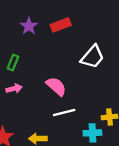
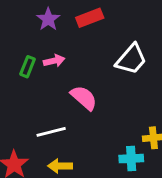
pink arrow: (14, 89) -> (54, 61), moved
white line: (64, 112) -> (51, 132), moved

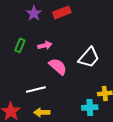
white trapezoid: (131, 59) -> (89, 57), moved
pink arrow: (54, 61) -> (45, 45), moved

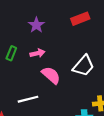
red rectangle: (62, 12) -> (80, 19), moved
purple star: (34, 13) -> (36, 25), moved

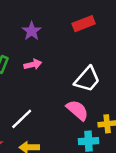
pink semicircle: (51, 75) -> (77, 110), moved
white line: (28, 99) -> (22, 119), turned -30

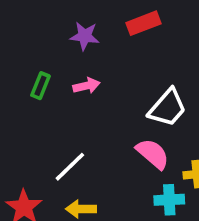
red rectangle: (84, 24) -> (144, 23), moved
purple star: (32, 31) -> (85, 36), turned -30

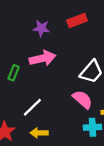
green rectangle: (40, 86) -> (14, 73), moved
pink arrow: (86, 86) -> (42, 58), size x1.6

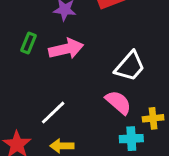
green rectangle: (14, 73) -> (28, 43), moved

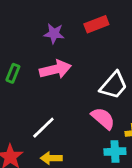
green rectangle: (28, 43) -> (13, 73), moved

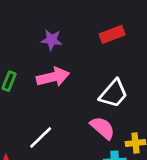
red rectangle: (96, 24) -> (112, 34), moved

